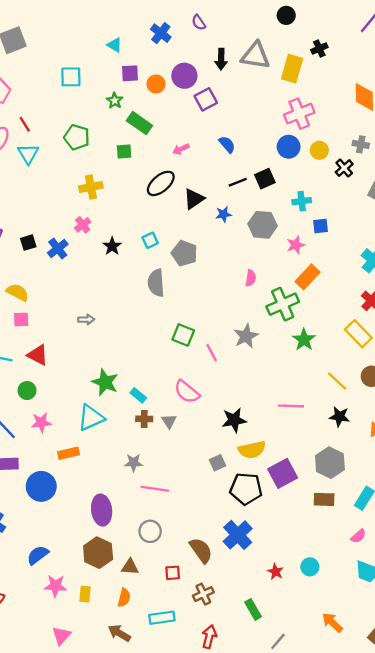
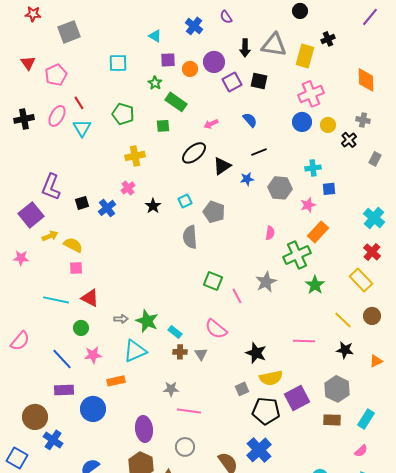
black square: (265, 179) -> (259, 81), moved, turned 36
gray arrow: (86, 320) -> (121, 319), moved
black star: (234, 420) -> (256, 353), turned 30

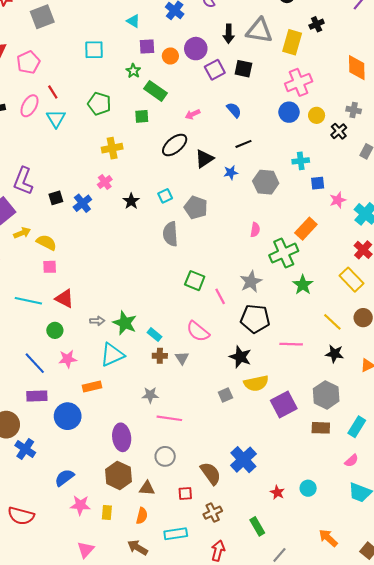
pink star: (308, 205) -> (338, 200), moved
black pentagon: (266, 411) -> (255, 319), moved

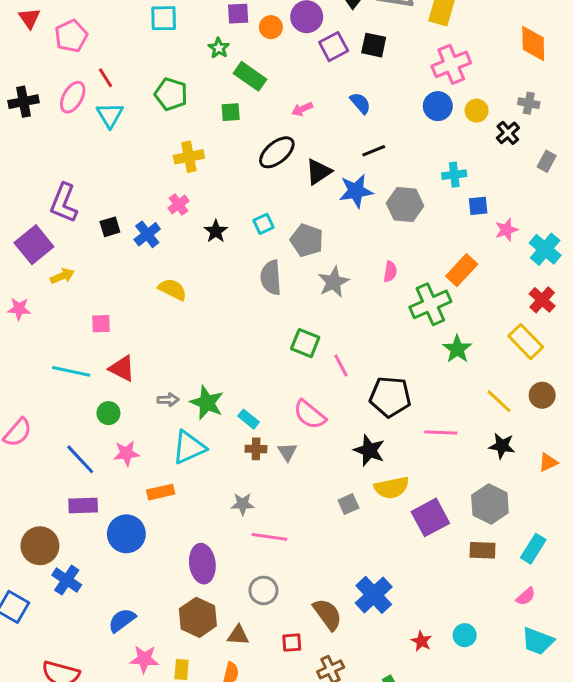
blue star: (231, 173) -> (356, 191), size x1.6
yellow semicircle: (46, 242) -> (173, 289), moved
gray star: (251, 282) -> (334, 282), moved

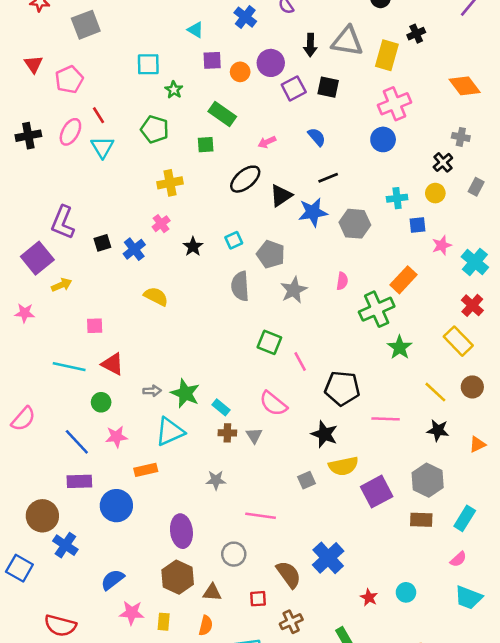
orange diamond: (533, 44) -> (465, 86), turned -36
green star: (219, 48) -> (174, 90), moved
yellow circle: (477, 111) -> (435, 193), moved
pink line: (269, 537) -> (261, 516), moved

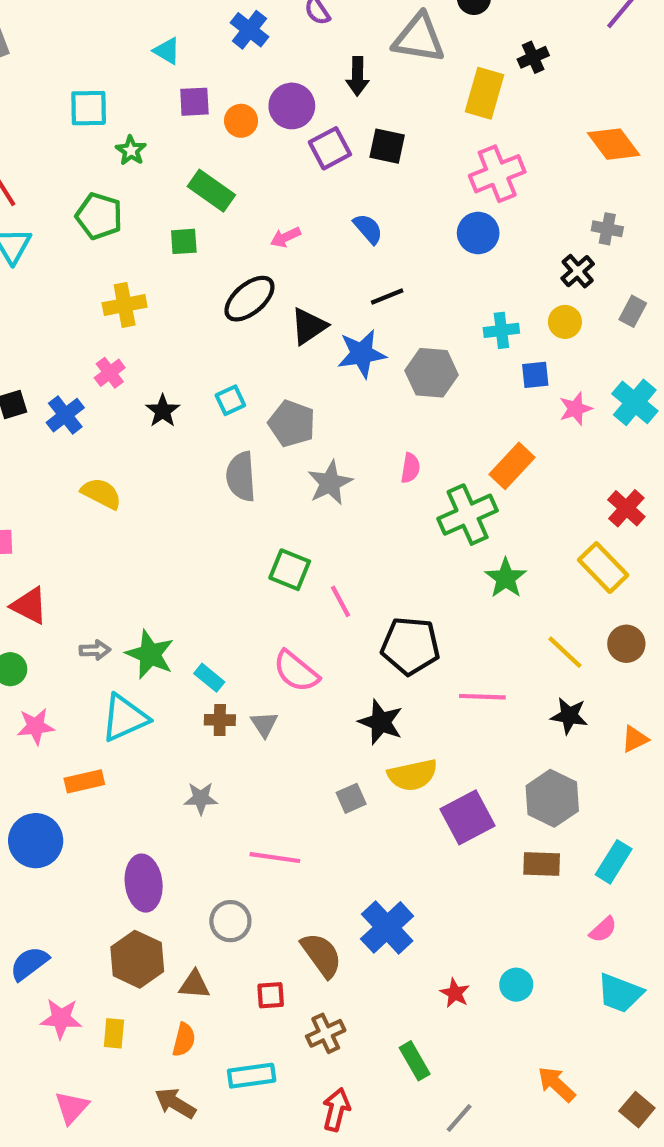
gray triangle: (347, 41) -> (419, 38), moved
cyan cross: (475, 262) -> (635, 402), moved

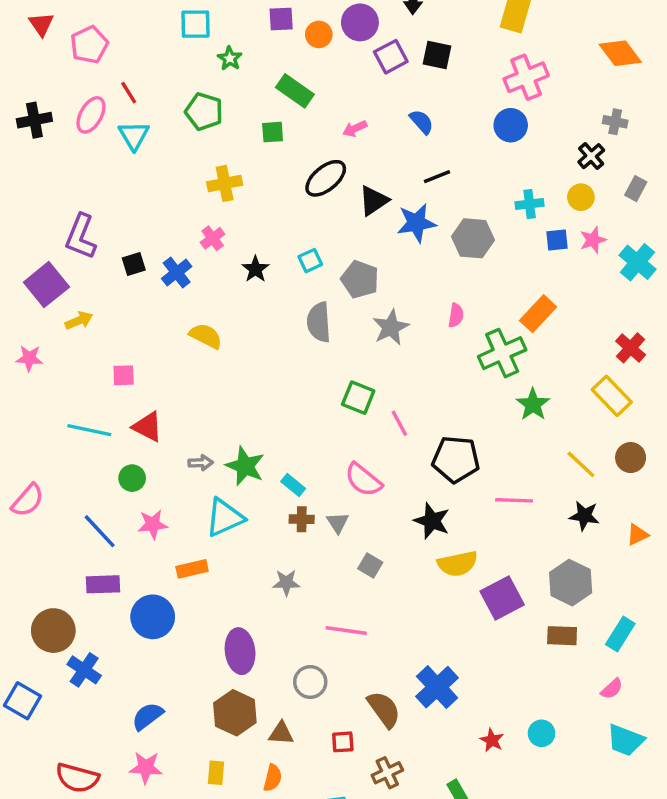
pink star: (576, 409) -> (593, 240), moved
gray square: (351, 798) -> (370, 565), moved, turned -35
pink star: (61, 1019) -> (146, 768), moved

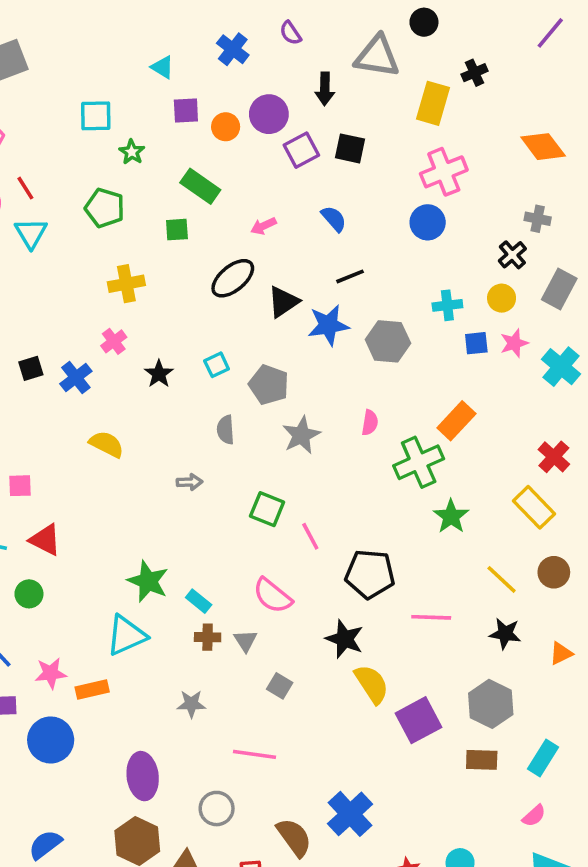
gray rectangle: (636, 189) -> (559, 289), size x1.5
gray semicircle: (319, 322) -> (226, 430), size x0.7
gray arrow: (201, 463) -> (190, 482), moved
pink star: (153, 524) -> (51, 673), moved
yellow semicircle: (458, 564) -> (372, 684), turned -111

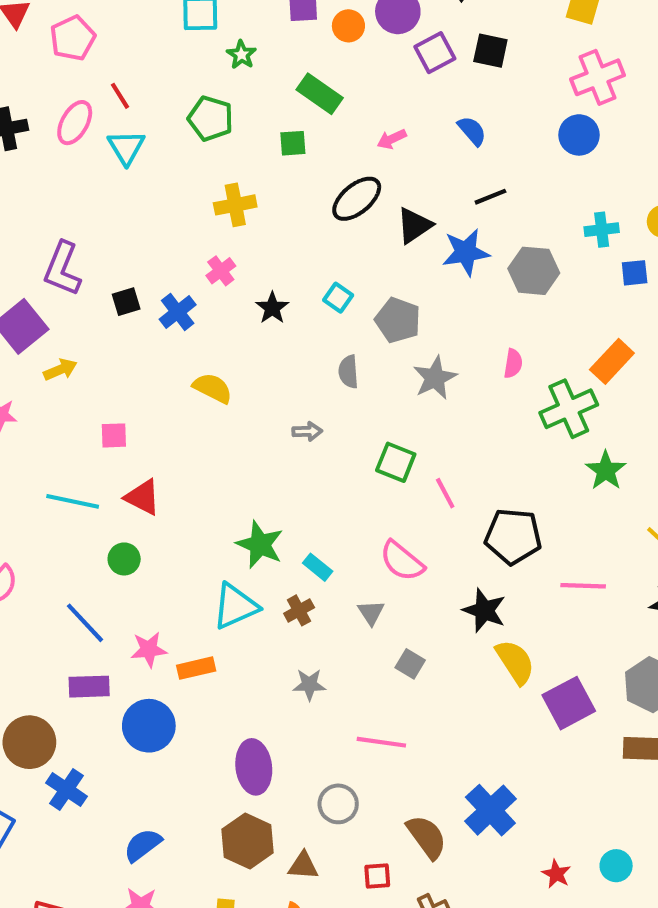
cyan square: (217, 365) -> (338, 298), turned -30
brown cross: (208, 637) -> (299, 610), moved, turned -30

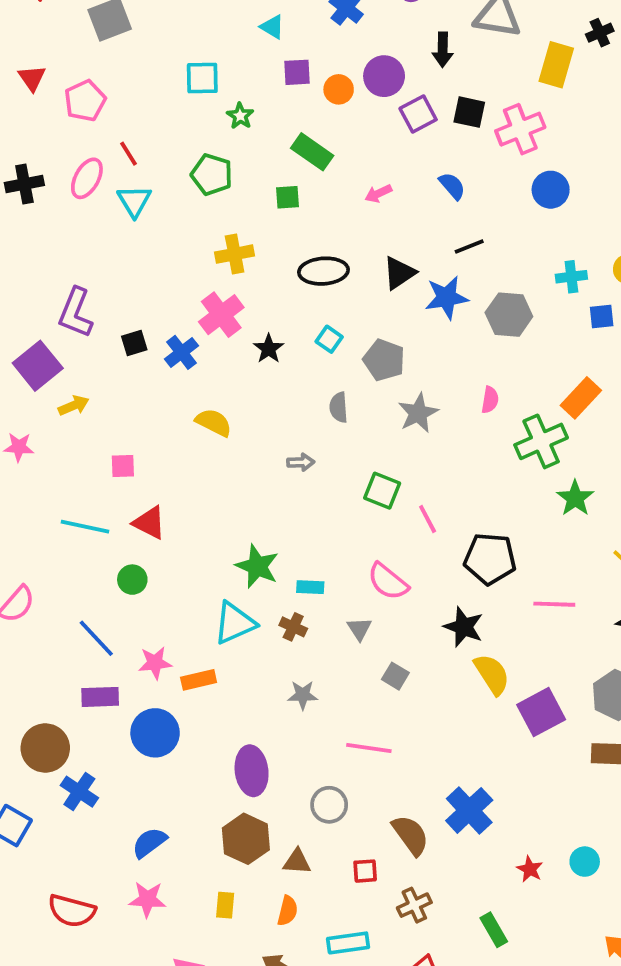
pink cross: (598, 77) -> (520, 129), moved
black ellipse: (357, 199) -> (323, 271), moved, turned 36
pink cross: (221, 271) -> (221, 315), size x1.6
cyan rectangle: (318, 567) -> (310, 587), turned -36
brown cross: (299, 610) -> (293, 627), turned -36

